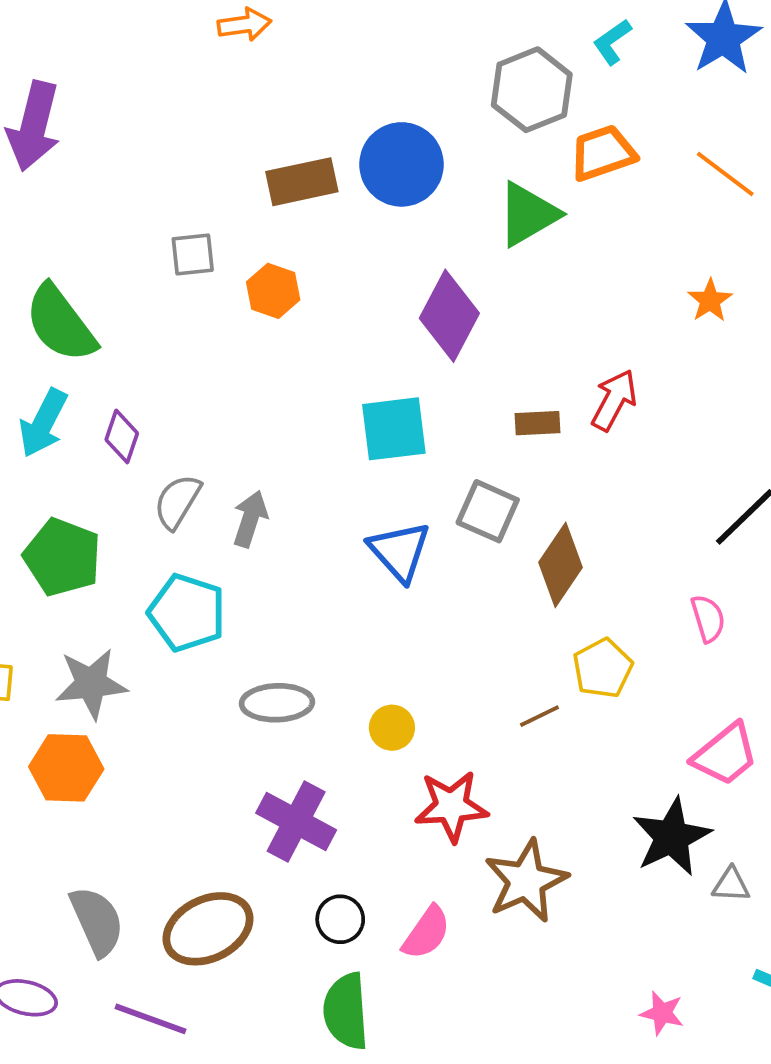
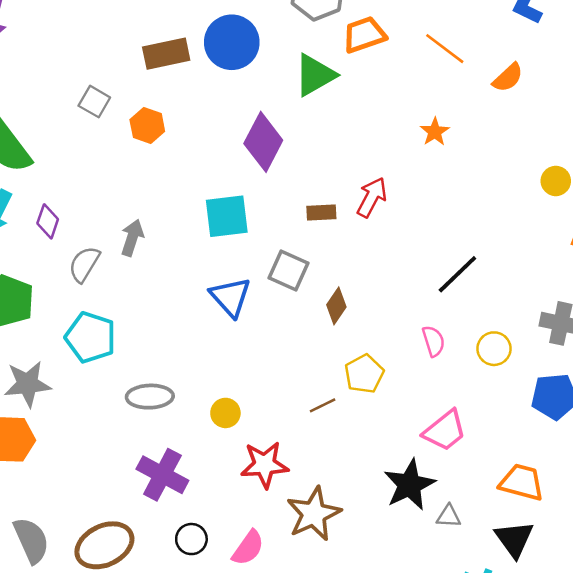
gray square: (193, 254) -> (94, 102), turned 36
gray arrow: (250, 519) -> (132, 238), moved
brown diamond: (561, 565) -> (336, 306), size x0.7

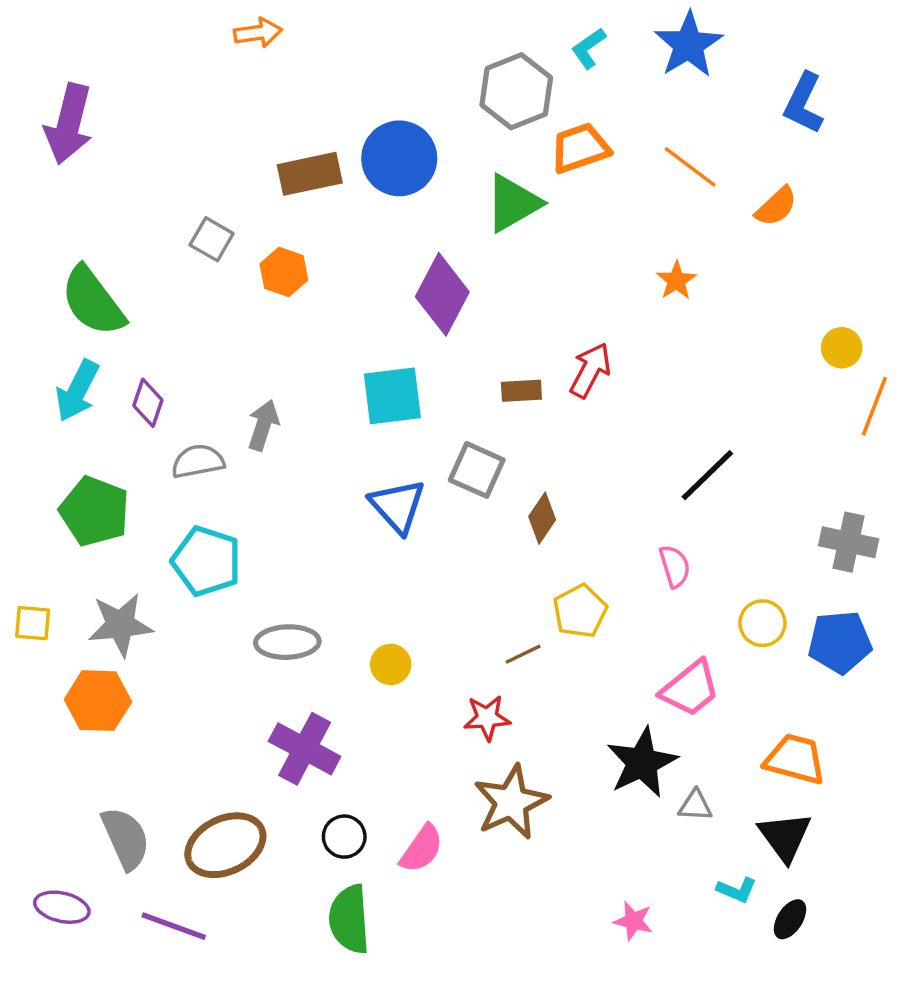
gray semicircle: (84, 264) -> (198, 461), turned 48
yellow circle: (494, 349) -> (762, 623), moved
red star: (265, 465) -> (487, 718), moved, size x0.7

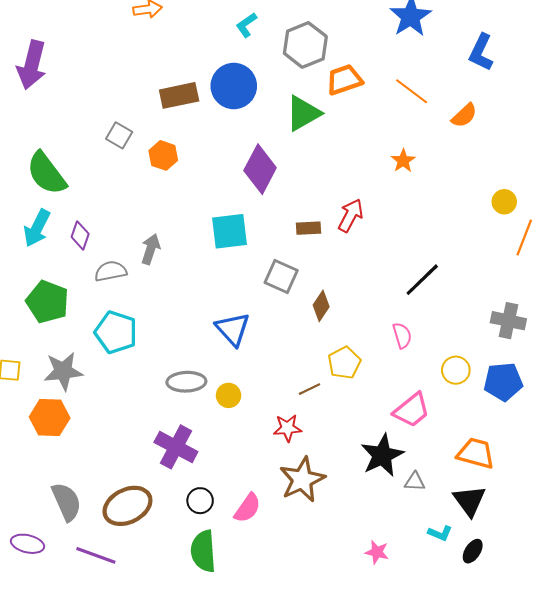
cyan L-shape: (589, 48) -> (246, 25), moved
blue triangle: (398, 506) -> (233, 329), moved
gray ellipse: (287, 642) -> (186, 382), moved

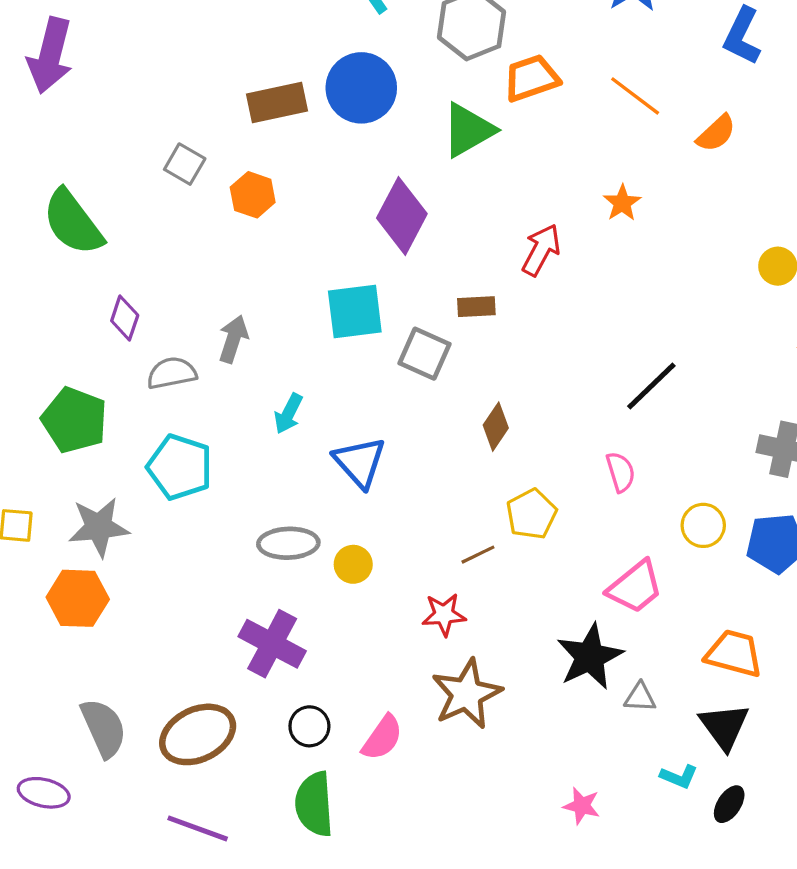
red arrow: (351, 215) -> (541, 250), moved
cyan arrow: (37, 228) -> (288, 414), moved, size x0.7
gray square: (281, 276) -> (424, 354), moved
purple line: (96, 555) -> (198, 828), moved

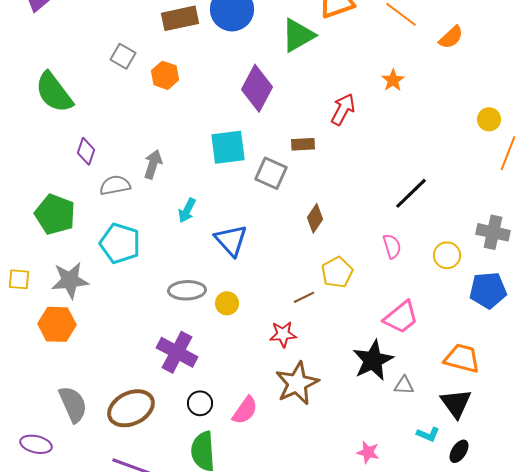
yellow circle: (703, 525) -> (447, 255), moved

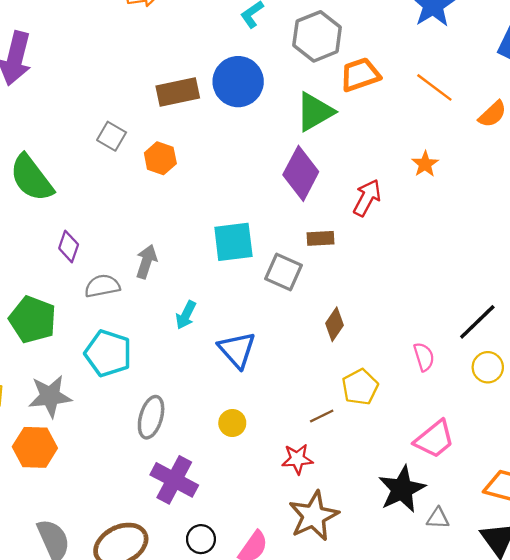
purple diamond: (257, 88) -> (301, 173), moved
black line: (411, 193) -> (477, 322), moved
gray ellipse: (187, 290) -> (151, 417), moved, turned -72

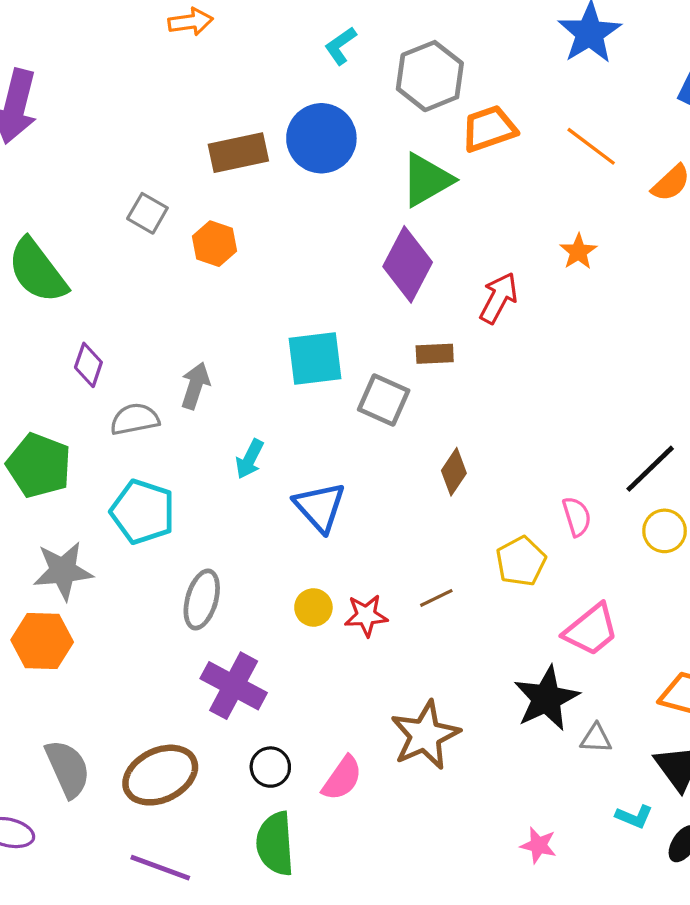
yellow pentagon: (360, 387) -> (521, 561), moved
red star: (297, 459) -> (366, 615), moved

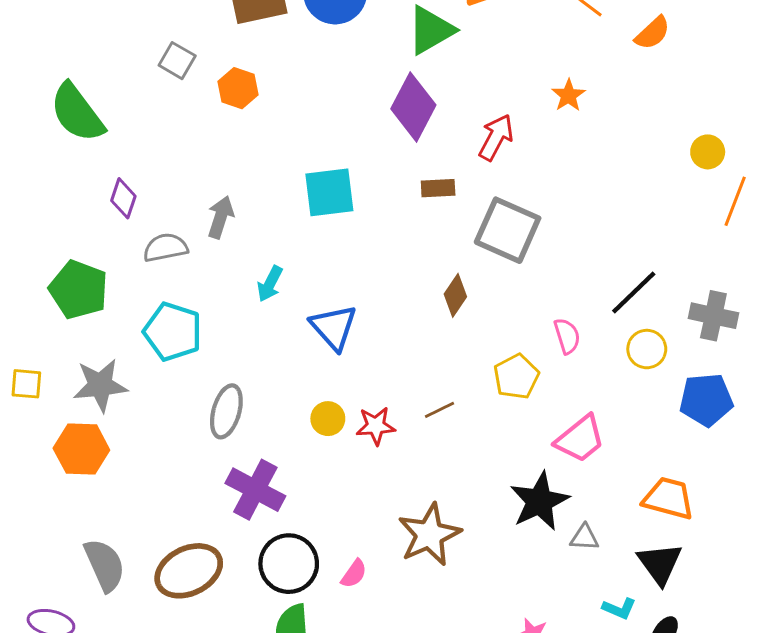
gray square: (384, 400) -> (508, 230), moved, size x1.4
black circle: (270, 767) -> (289, 564), size x1.6
pink semicircle: (342, 778) -> (354, 574), size x0.7

